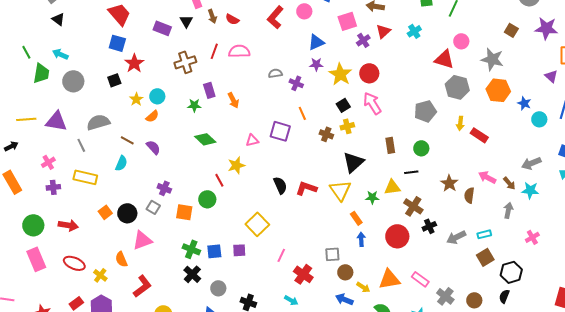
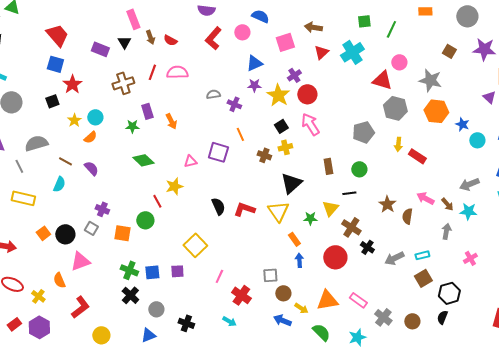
cyan cross: (414, 31) -> (352, 52), size x1.6
purple cross: (363, 40) -> (294, 75), moved
yellow triangle: (392, 187) -> (330, 208), turned -42
black cross: (429, 226) -> (367, 247), turned -32

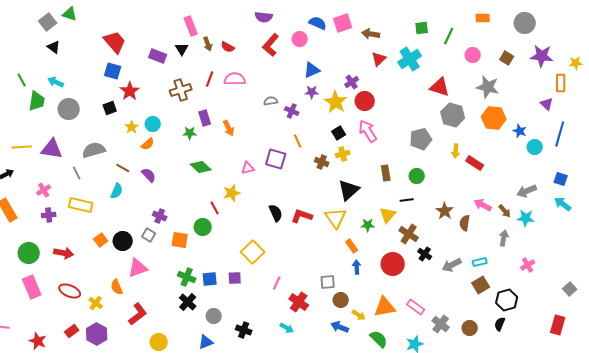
pink square: (285, 42) -> (343, 23), moved
pink circle: (399, 62) -> (473, 55), moved

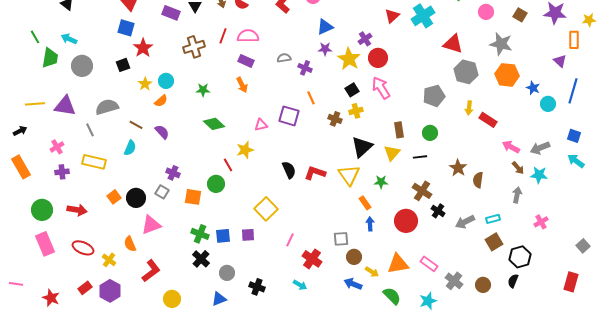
purple rectangle: (205, 118) -> (246, 61), moved, turned -49
pink arrow: (483, 205) -> (511, 147), moved
yellow triangle: (388, 215) -> (392, 153), moved

